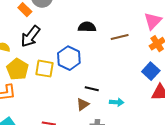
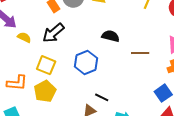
yellow pentagon: (17, 69) -> (45, 91), moved
yellow square: (44, 69) -> (46, 65), moved

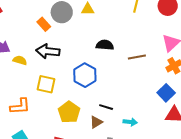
black arrow: (53, 33) -> (48, 51), turned 55
yellow pentagon: (45, 91) -> (69, 112), moved

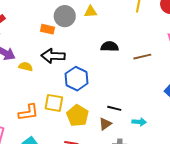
orange rectangle: (44, 24) -> (47, 29), turned -32
blue hexagon: (85, 75) -> (76, 79), moved
yellow square: (46, 84) -> (54, 103), moved

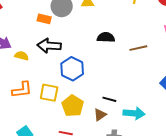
orange L-shape: (28, 112) -> (22, 90), moved
cyan arrow: (139, 122) -> (134, 113), size x1.5

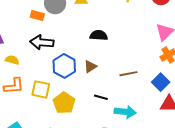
brown line: (138, 48) -> (128, 74), moved
yellow semicircle: (22, 56) -> (12, 60), moved
brown triangle: (100, 115) -> (90, 66), moved

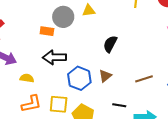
black semicircle: (99, 35) -> (110, 44), turned -60

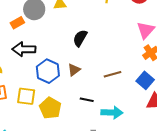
orange rectangle: (47, 31) -> (17, 23), turned -40

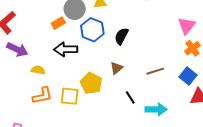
blue hexagon: (48, 71) -> (92, 30), moved
black line: (87, 100) -> (130, 98), turned 48
yellow pentagon: (50, 108) -> (91, 83), moved

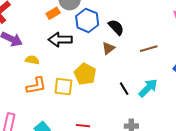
black semicircle: (121, 36) -> (116, 27), turned 108
brown triangle: (116, 68) -> (108, 48), moved
brown line: (155, 71) -> (149, 49), moved
cyan arrow: (156, 109) -> (148, 88), moved, turned -45

